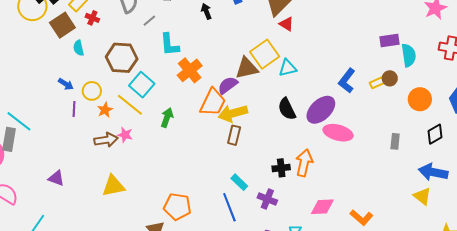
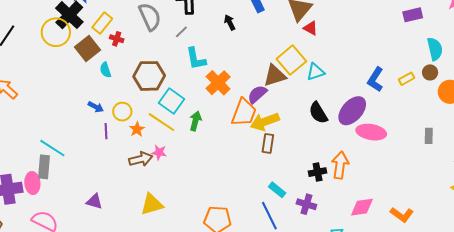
gray line: (149, 21) -> (181, 32), moved
purple rectangle: (390, 40) -> (413, 15), moved
brown circle: (390, 78) -> (430, 72), moved
green arrow: (167, 118) -> (195, 121), moved

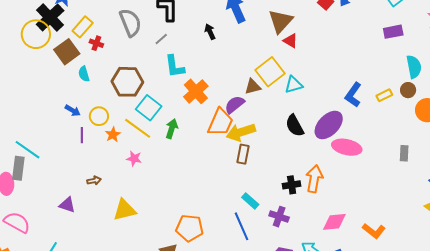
brown triangle: (275, 76) -> (253, 87), size x0.7
brown arrow: (141, 159) -> (94, 181), moved, size x0.6

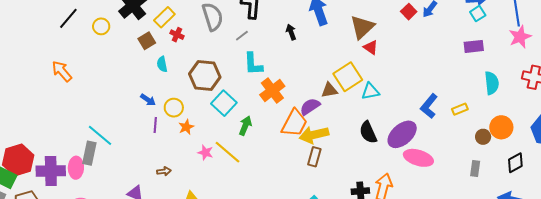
yellow circle: (36, 34) -> (101, 26), moved, size x0.6
brown square: (67, 52) -> (147, 41), size x0.7
brown circle: (408, 90) -> (483, 137), moved
yellow line: (138, 128) -> (227, 152), moved

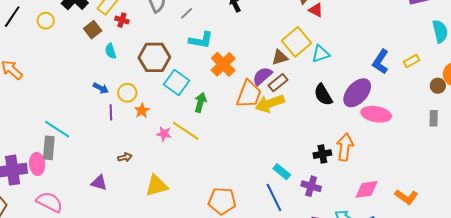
cyan L-shape: (253, 64) -> (201, 40), turned -70
brown rectangle: (314, 157) -> (278, 83), moved, turned 42

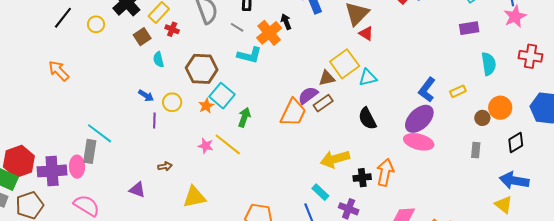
gray line: (187, 13) -> (237, 27), turned 72
orange cross: (223, 64) -> (269, 33), moved
purple ellipse: (357, 93) -> (419, 119), moved
yellow arrow: (270, 103) -> (335, 159), moved
orange star: (142, 111) -> (206, 106), moved

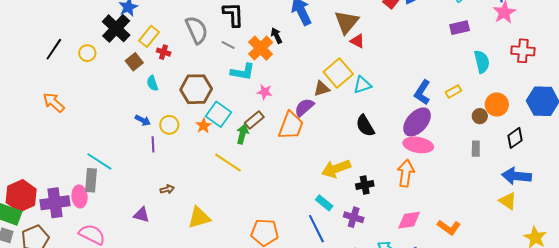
brown rectangle: (323, 103) -> (254, 120), moved
pink star: (206, 146) -> (265, 92), moved
orange arrow: (385, 172) -> (406, 173), moved

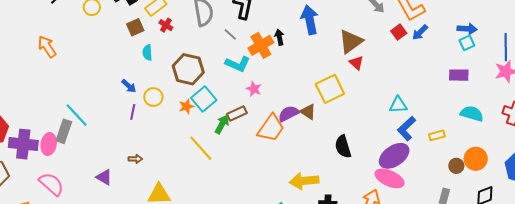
cyan semicircle: (482, 62) -> (472, 114), turned -75
cyan triangle: (362, 85) -> (398, 105), moved
brown triangle: (322, 89) -> (308, 112), moved, turned 36

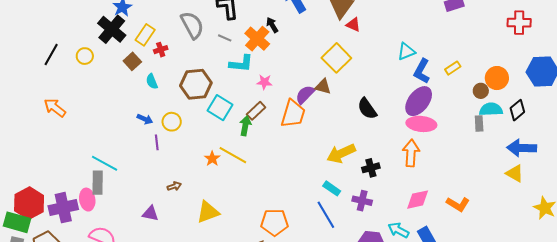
red cross: (166, 25) -> (161, 50), turned -32
orange star: (186, 106) -> (212, 159), moved
cyan semicircle: (472, 114) -> (491, 109), moved

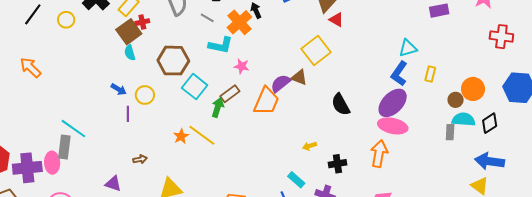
cyan triangle: (406, 51) -> (408, 48), moved
brown square: (132, 61) -> (129, 32), moved, size x1.4
yellow rectangle: (453, 68) -> (430, 74), turned -49
yellow arrow: (341, 153) -> (310, 146), size x0.5

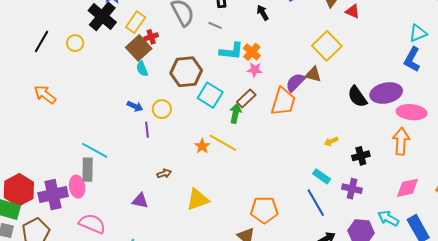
red triangle: (336, 20) -> (353, 11), moved
orange cross: (239, 22) -> (252, 52), moved, size x0.7
purple ellipse: (393, 103) -> (386, 93), moved, turned 40

